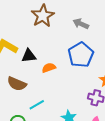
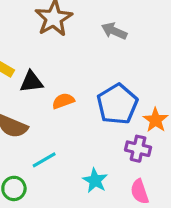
blue pentagon: (81, 55) -> (117, 104), moved

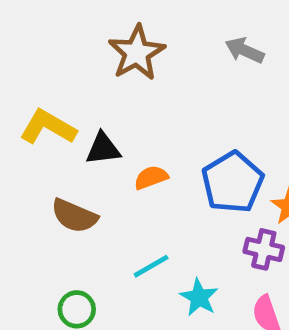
gray arrow: (114, 31) -> (245, 50), moved
cyan line: (44, 160) -> (151, 266), moved

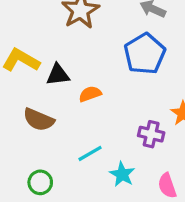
blue pentagon: (233, 182) -> (145, 54), moved
purple cross: (264, 249) -> (151, 134), moved

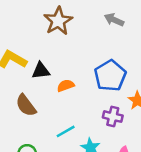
blue pentagon: (145, 54) -> (110, 76), moved
brown semicircle: (39, 120) -> (26, 105), turned 30

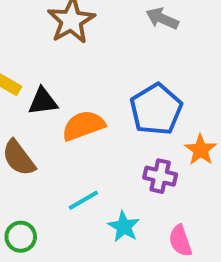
orange semicircle: (66, 86) -> (83, 126), size x1.5

